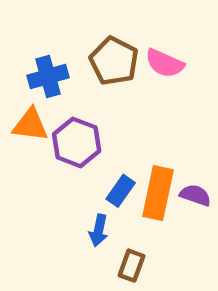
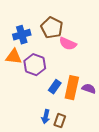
pink semicircle: (165, 63) -> (68, 44), moved
blue arrow: (99, 230) -> (46, 117), moved

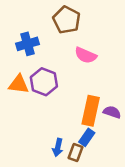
brown pentagon: (52, 28) -> (67, 20), moved
orange triangle: (14, 57) -> (19, 84), moved
blue rectangle: (55, 87) -> (87, 137), moved

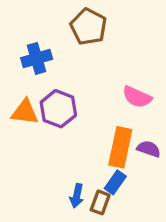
pink semicircle: (86, 55) -> (137, 97), moved

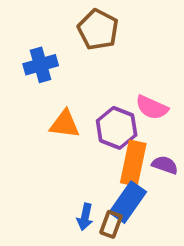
purple hexagon: (58, 109) -> (117, 128), moved
orange triangle: (25, 112) -> (65, 124), moved
blue rectangle: (115, 182) -> (128, 202), size x1.5

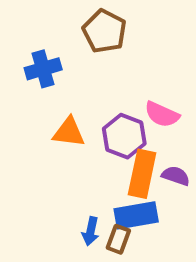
blue rectangle: (128, 202) -> (136, 215), turned 45

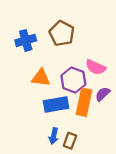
brown pentagon: (104, 31) -> (62, 33), moved
purple semicircle: (176, 176) -> (103, 94), moved, turned -63
blue rectangle: (136, 215) -> (56, 105), moved

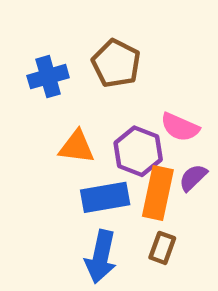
blue arrow: (54, 136) -> (101, 257), size x1.6
brown rectangle: (70, 141) -> (162, 248), moved

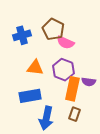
pink semicircle: (180, 127) -> (65, 42), moved
purple semicircle: (193, 178) -> (89, 82), turned -128
blue rectangle: (105, 197) -> (30, 96), moved

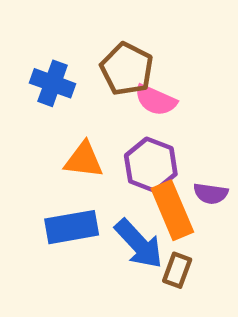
blue cross: (22, 35) -> (53, 83), turned 36
orange rectangle: (72, 89) -> (172, 210), turned -35
blue arrow: (46, 118) -> (139, 244), moved, turned -55

